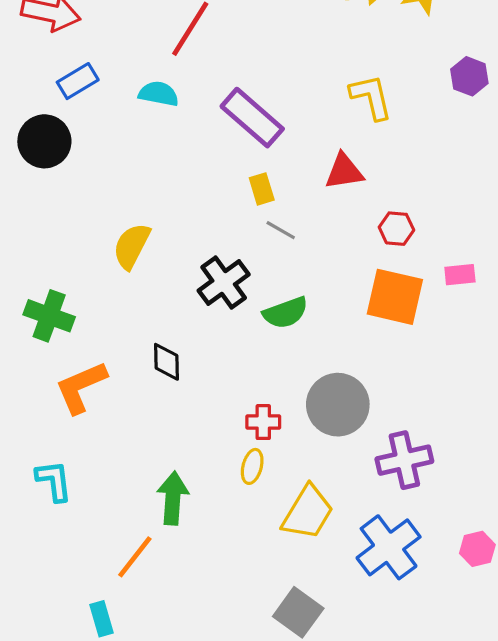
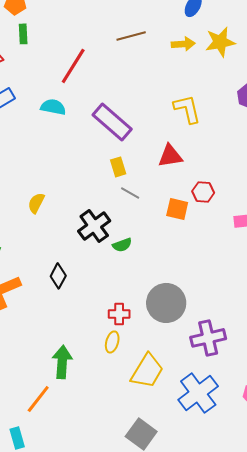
yellow semicircle: (132, 246) -> (36, 203), size x0.7
orange square: (395, 297) -> (177, 209), moved, size x0.6
green semicircle: (285, 313) -> (122, 245), moved, size x0.7
black diamond: (167, 362) -> (58, 276), turned 30

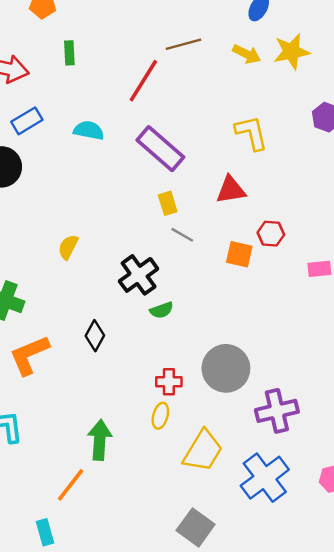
green rectangle: (23, 34) -> (69, 53), moved
yellow arrow: (183, 44) -> (247, 54), turned 30
red line: (73, 66) -> (143, 81), moved
green semicircle: (122, 245) -> (162, 310), moved

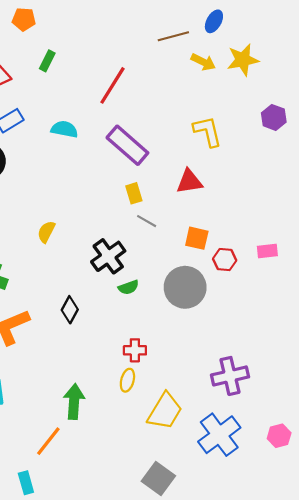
brown line: (183, 44) -> (173, 36), moved
green rectangle: (69, 53) -> (47, 61), turned 30
red hexagon: (271, 234) -> (225, 260), moved
gray circle: (226, 368) -> (185, 287), moved

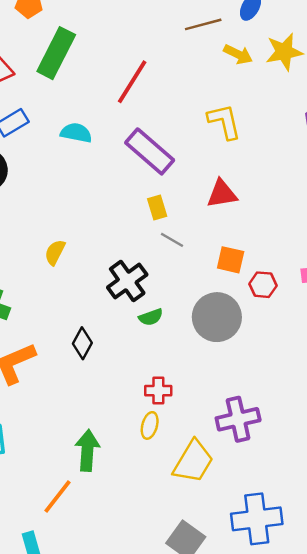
green rectangle: (47, 61) -> (56, 53), size x2.0
yellow L-shape: (208, 131) -> (224, 122), moved
purple cross: (230, 376) -> (238, 419), moved
blue cross: (219, 435) -> (257, 519), moved, turned 30

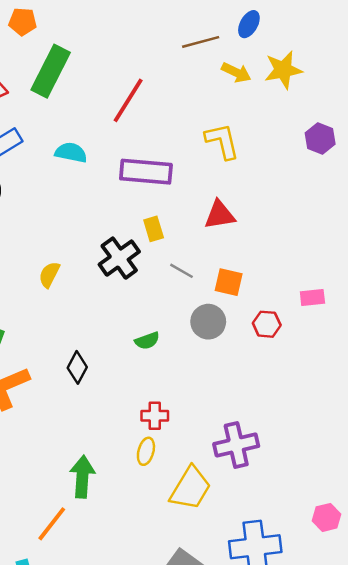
purple rectangle: (150, 151) -> (146, 172), turned -36
gray line: (172, 240) -> (182, 271), moved
black cross: (127, 281) -> (119, 258), moved
red hexagon: (263, 285) -> (267, 324), moved
gray circle: (217, 317) -> (208, 322), moved, size x0.7

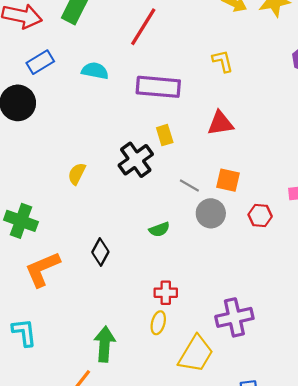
yellow L-shape: (222, 141) -> (223, 61), size x0.7
gray line: (182, 271) -> (189, 185), moved

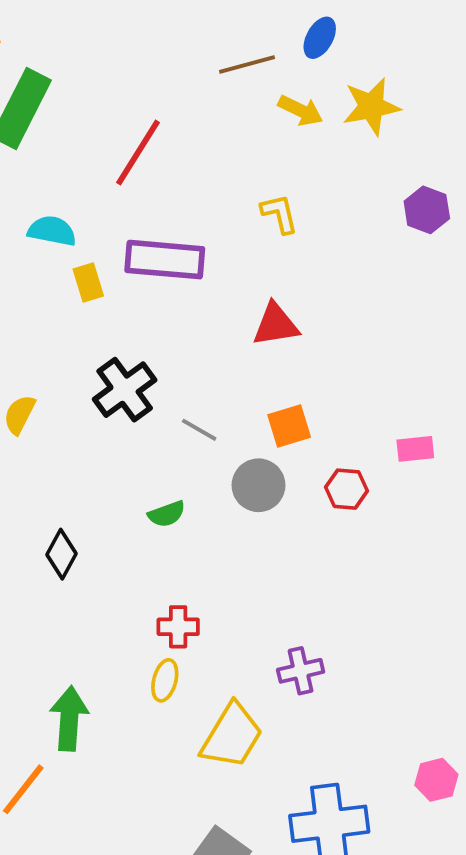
yellow rectangle: (165, 135) -> (88, 283), moved
orange square: (228, 180) -> (289, 426), turned -30
gray line: (189, 185) -> (199, 430), moved
purple cross: (234, 317) -> (301, 671), size x0.7

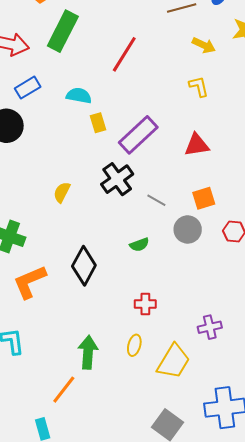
yellow arrow: (301, 110) -> (204, 45), moved
purple rectangle: (165, 260) -> (138, 135), moved, turned -48
black diamond: (62, 554) -> (84, 266), size x1.5
yellow ellipse: (165, 680) -> (134, 345), moved

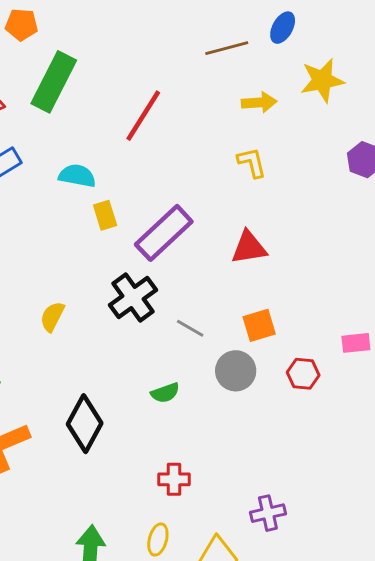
yellow arrow: (204, 45) -> (259, 102), turned -30

